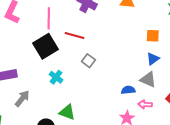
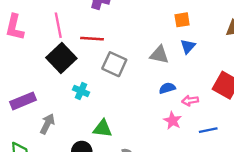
gray square: (88, 61) -> (114, 64), size x1.5
gray triangle: (148, 80) -> (159, 55), moved

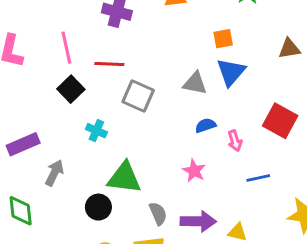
blue triangle: (188, 46) -> (231, 72), size x1.5
black square: (61, 58) -> (71, 89), size x0.7
pink arrow: (190, 101) -> (235, 141), turned -98
pink star: (173, 121) -> (194, 171), moved
green triangle: (102, 129) -> (124, 178), size x1.4

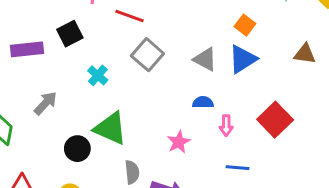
orange square: (223, 39) -> (245, 25), turned 30
black square: (71, 89) -> (70, 34), moved
purple rectangle: (23, 144) -> (27, 49), moved

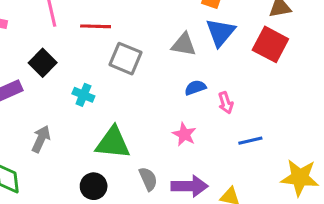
red square: (275, 120) -> (270, 44), moved
black circle: (77, 149) -> (94, 186), moved

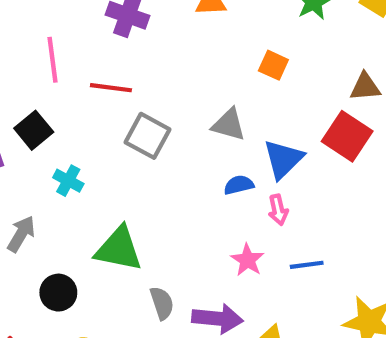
blue triangle: (220, 32) -> (283, 159), moved
cyan cross: (83, 95) -> (68, 181), moved
pink star: (184, 134) -> (248, 260), moved
black circle: (94, 186) -> (58, 293), moved

